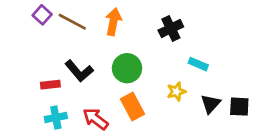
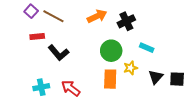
orange arrow: (113, 22) -> (97, 16), moved, turned 54
green circle: (127, 68) -> (111, 51), moved
red rectangle: (50, 85) -> (37, 36), moved
orange rectangle: (132, 107) -> (110, 79), moved, turned 30

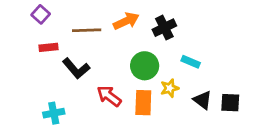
brown line: (53, 16) -> (87, 30), moved, turned -30
black triangle: (156, 77) -> (203, 100), turned -35
red arrow: (71, 88) -> (109, 96), moved

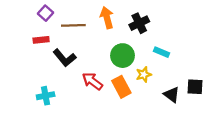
purple square: (41, 14) -> (46, 13), moved
orange arrow: (126, 21) -> (107, 18), turned -80
black triangle: (203, 100) -> (172, 95), moved
orange rectangle: (143, 103) -> (121, 87), turned -30

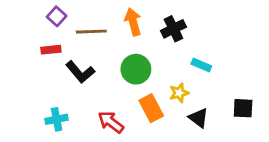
green circle: (123, 56) -> (136, 69), moved
red arrow: (92, 81) -> (111, 122), moved
black triangle: (172, 95) -> (199, 118), moved

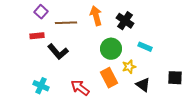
black cross: (173, 29) -> (125, 21), turned -30
green circle: (136, 69) -> (111, 49), moved
cyan cross: (57, 119) -> (41, 86), turned 35

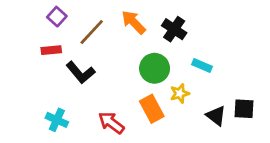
orange arrow: (96, 16) -> (134, 22), turned -30
brown line: (66, 23) -> (92, 32), turned -45
black triangle: (143, 85) -> (216, 116), moved

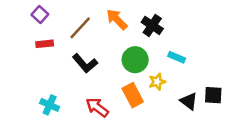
purple square: (57, 17) -> (40, 14), moved
black L-shape: (81, 72) -> (85, 63), moved

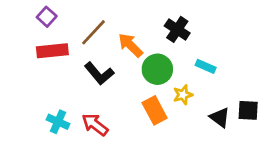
orange arrow: (117, 19) -> (130, 45), moved
red rectangle: (45, 44) -> (52, 51), size x1.5
red arrow: (97, 107) -> (95, 125), moved

